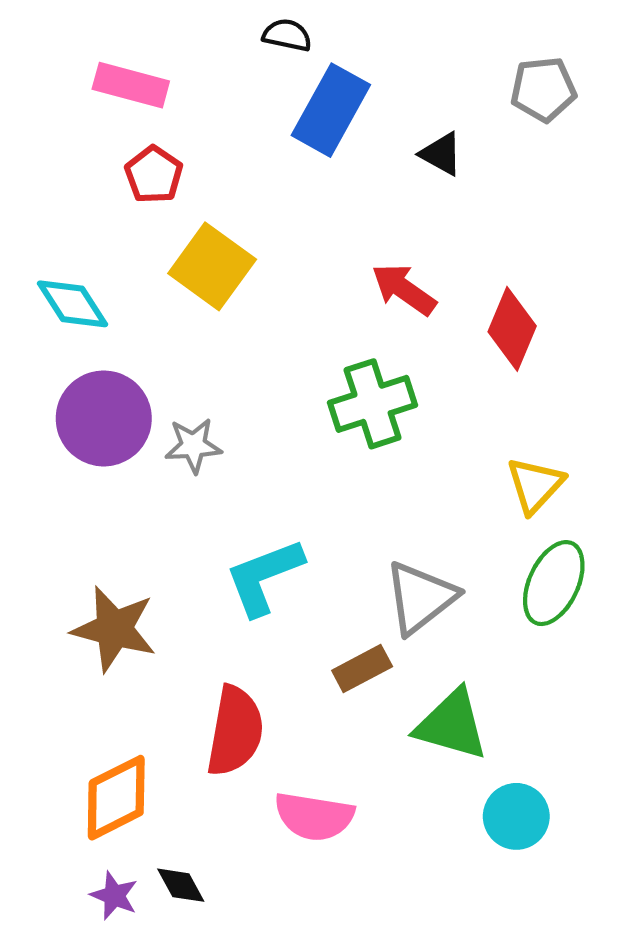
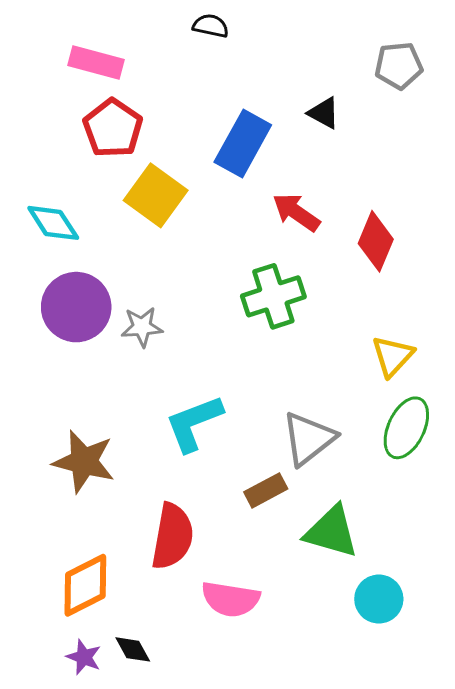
blue rectangle: (331, 110) -> (243, 143), moved
red pentagon: (154, 175) -> (113, 128), size x1.4

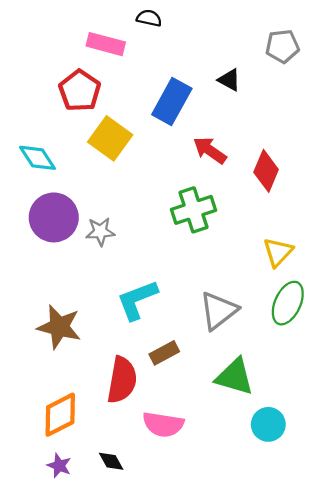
pink rectangle: (96, 62) -> (106, 44), moved
brown rectangle: (266, 490) -> (164, 353), moved
black diamond: (133, 649) -> (111, 461), moved

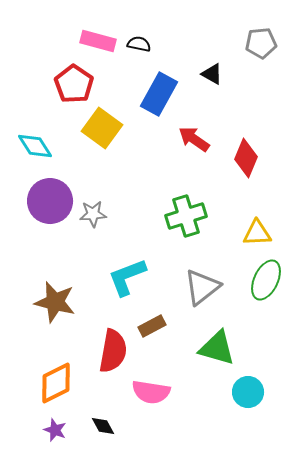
black semicircle: (149, 18) -> (139, 44), moved
green cross: (194, 210) -> (186, 216), moved
yellow triangle: (278, 252) -> (257, 233), turned 44

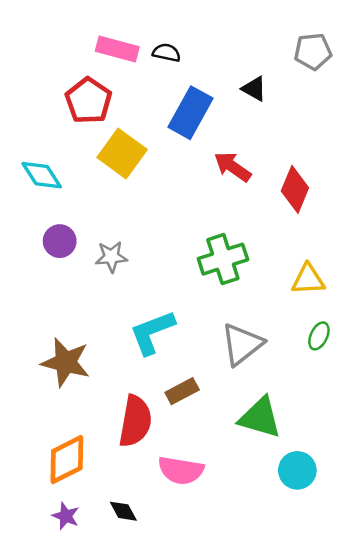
purple circle: (50, 201) -> (60, 241), size x0.6
green ellipse: (266, 280) -> (319, 336), size x0.6

